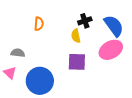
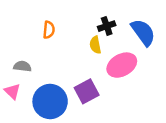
pink ellipse: (111, 50) -> (122, 65), moved
purple square: (77, 62) -> (87, 91), moved, turned -30

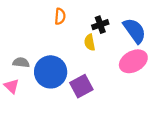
orange semicircle: (49, 30) -> (60, 16), moved
pink ellipse: (122, 65) -> (133, 61), moved
blue circle: (50, 101) -> (51, 72), moved

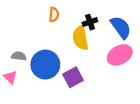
yellow semicircle: (90, 42) -> (80, 38), size x1.6

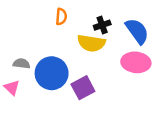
yellow semicircle: (80, 38) -> (91, 43), turned -70
pink ellipse: (120, 55) -> (136, 62), turned 35

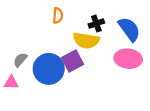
gray semicircle: (21, 64) -> (20, 60), turned -56
pink triangle: (12, 88) -> (11, 83), turned -42
purple square: (83, 88) -> (73, 61), moved

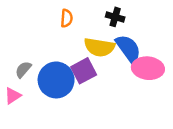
black cross: (96, 23) -> (115, 17), moved, turned 35
blue semicircle: (129, 29) -> (128, 48), moved
pink triangle: (11, 83) -> (13, 96), turned -35

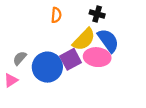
yellow semicircle: (99, 47) -> (84, 39), turned -55
pink ellipse: (148, 68) -> (97, 57), moved

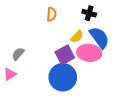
yellow semicircle: (84, 39) -> (77, 37), size x0.6
blue circle: (47, 67) -> (63, 77), moved

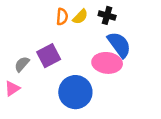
yellow semicircle: (77, 37) -> (80, 17), moved
purple square: (65, 55) -> (49, 56), moved

